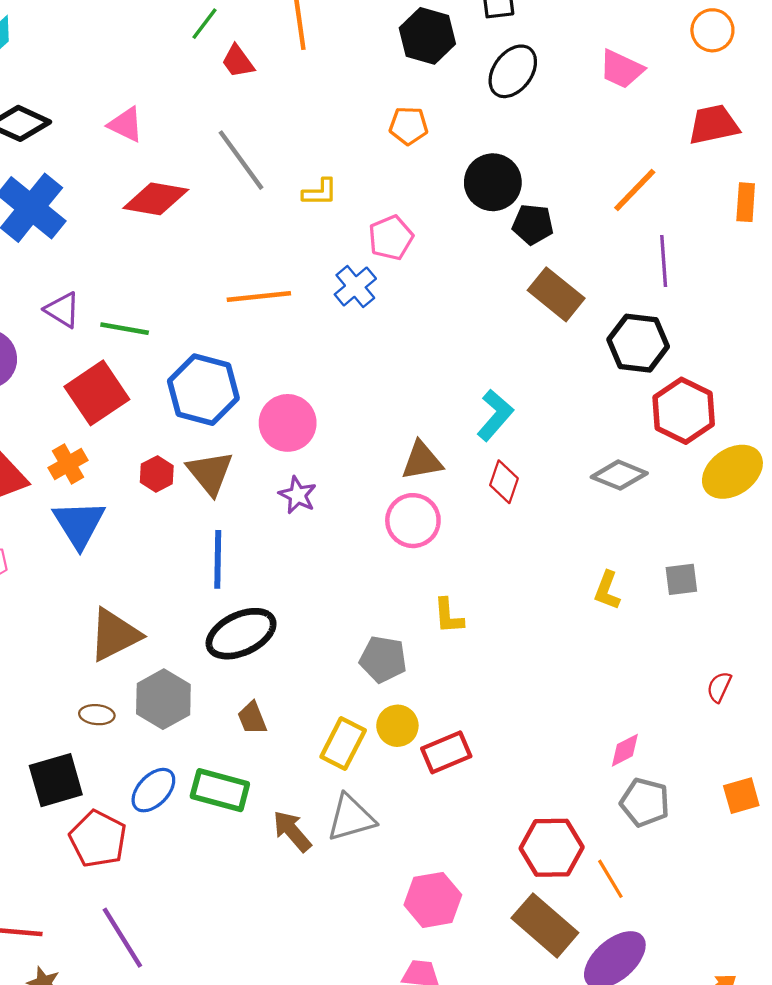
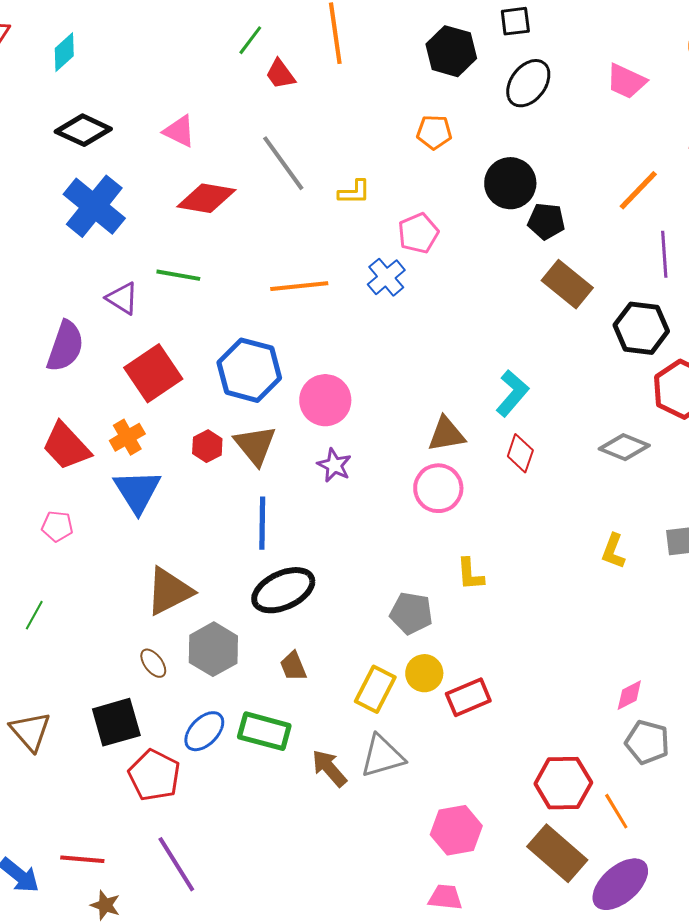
green line: (125, 329) -> (178, 275), moved
brown ellipse: (97, 715) -> (153, 663), turned 48

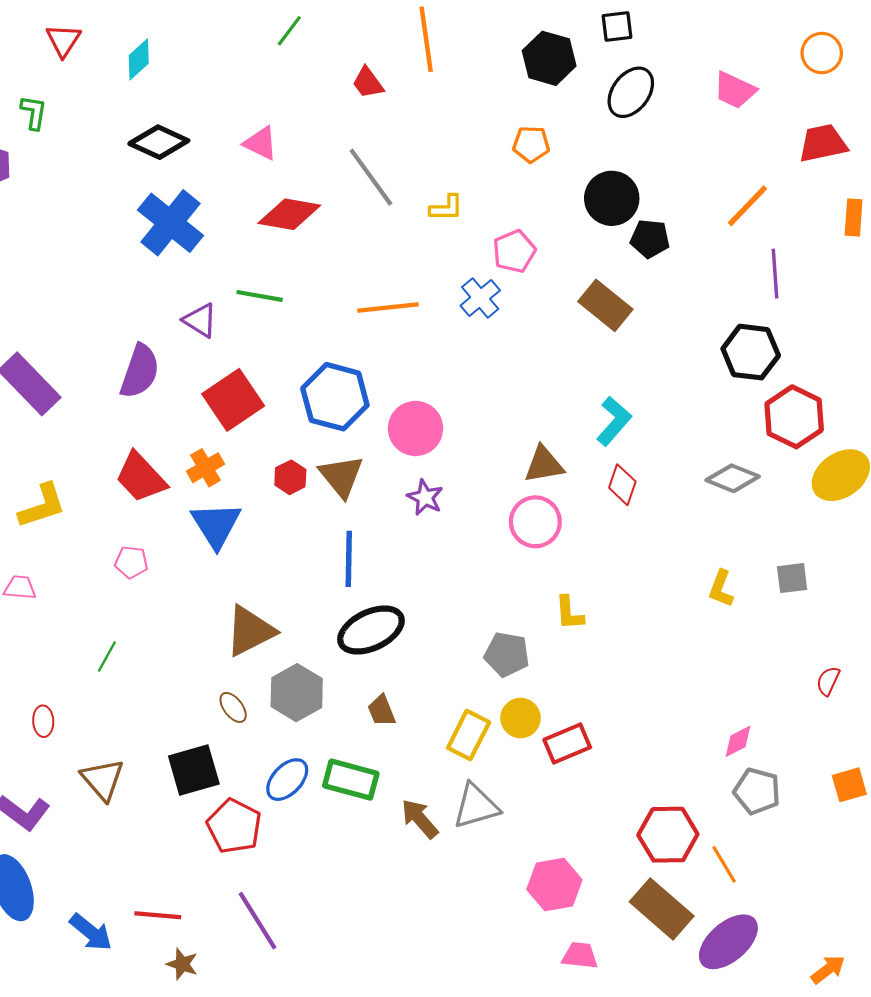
green line: (250, 40) -> (289, 31), moved
brown rectangle: (567, 284) -> (605, 305), moved
pink trapezoid: (445, 897) -> (580, 956), moved

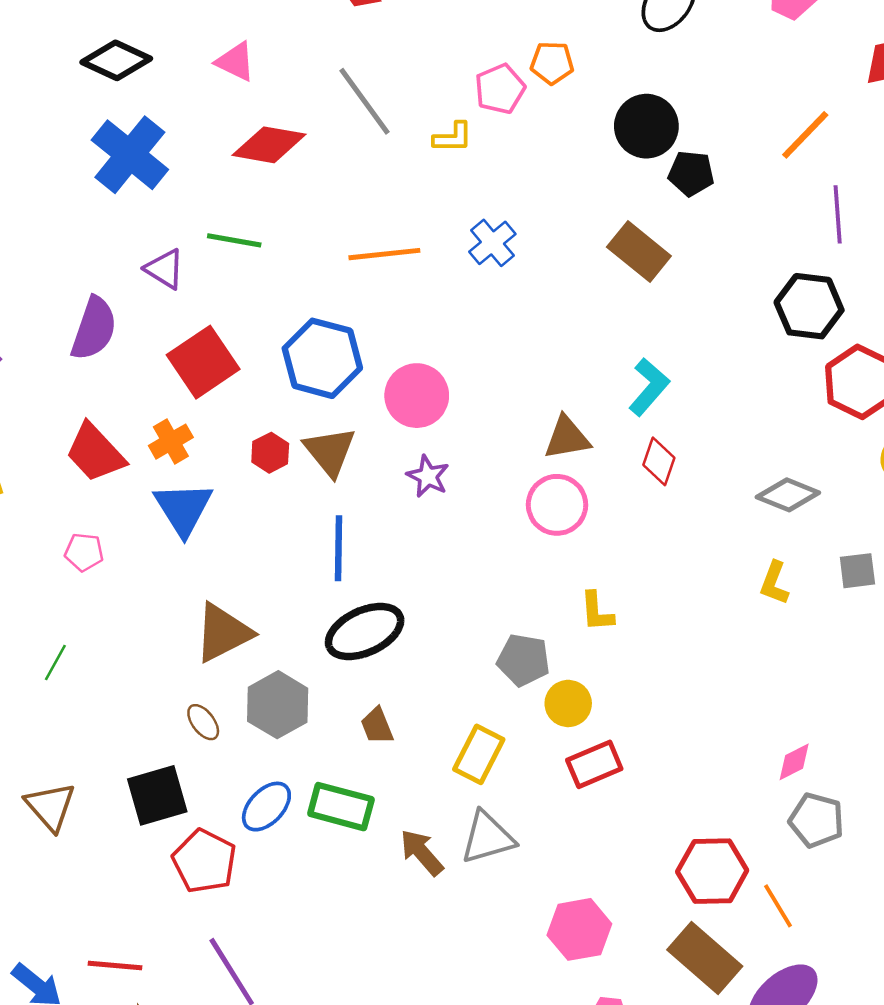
pink pentagon: (514, 251) -> (500, 89), moved
gray diamond: (733, 478) -> (788, 495), moved
yellow circle: (521, 718) -> (568, 703), moved

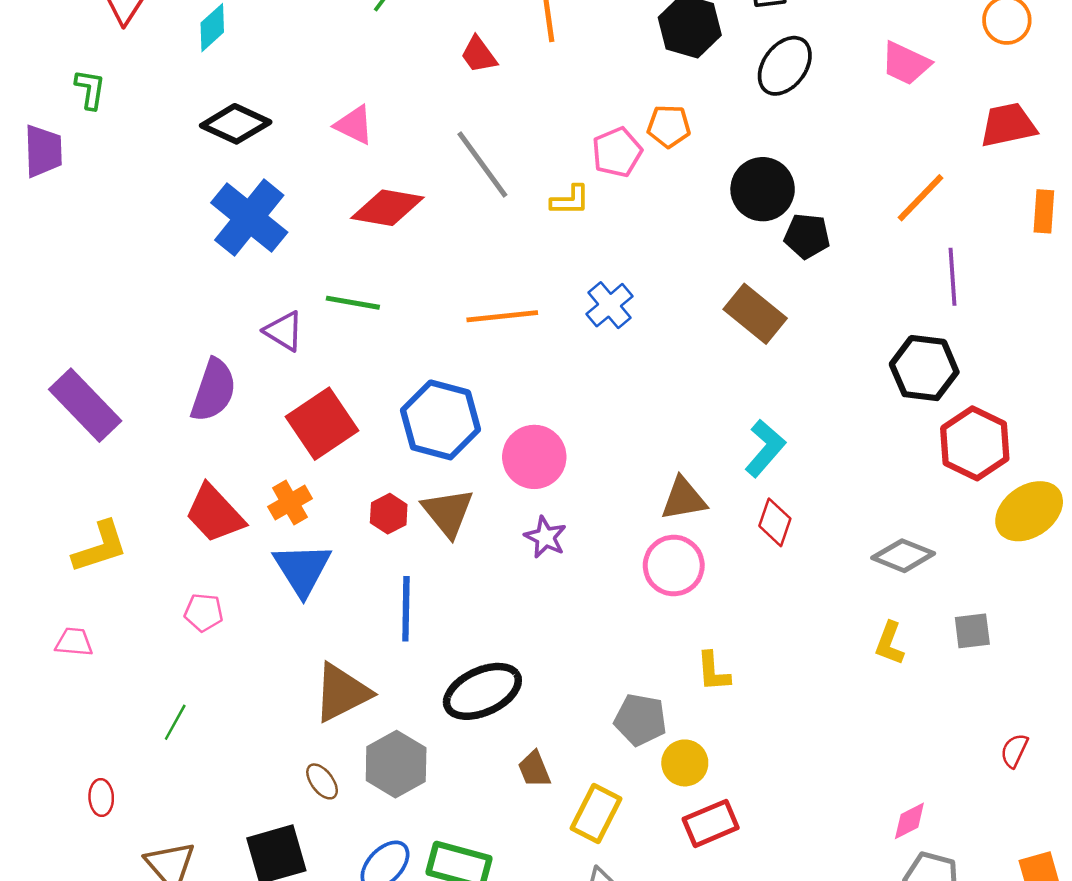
blue line: (338, 548) -> (406, 609), moved
brown trapezoid: (377, 726) -> (534, 769), moved

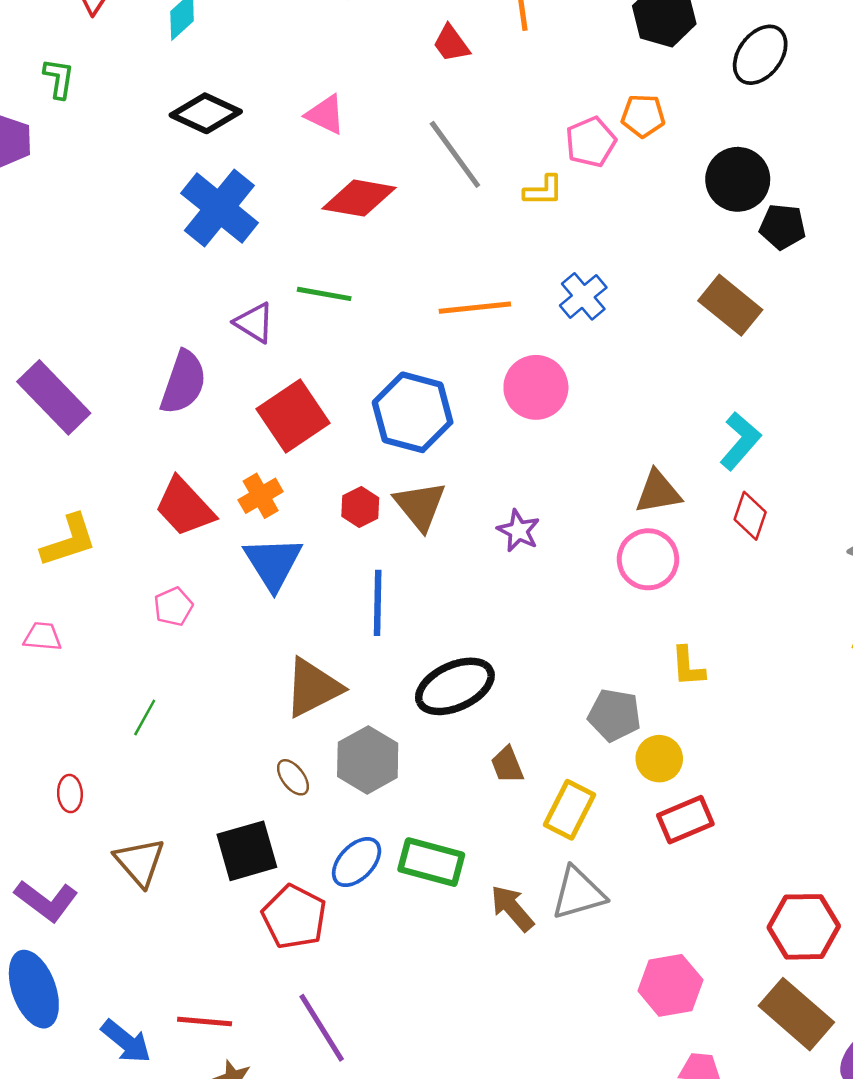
pink circle: (534, 457) -> (536, 387), moved
pink pentagon: (204, 612) -> (173, 607), turned -30

